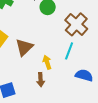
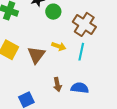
yellow arrow: (47, 62) -> (59, 46), moved, turned 136
blue semicircle: (84, 75) -> (80, 88), moved

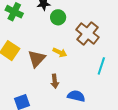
cyan line: (81, 52) -> (101, 66), moved
brown arrow: (57, 84) -> (55, 81), moved

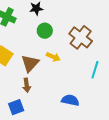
green circle: (58, 17) -> (45, 31), moved
brown arrow: (55, 81) -> (27, 85), moved

